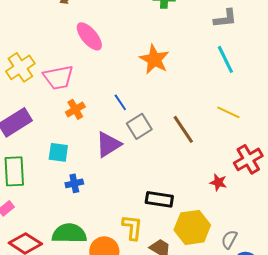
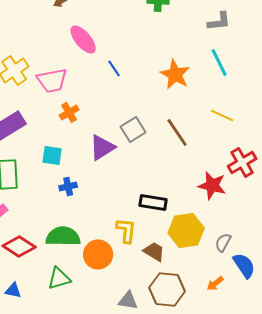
orange star: (154, 59) -> (175, 74), moved
blue line: (120, 102) -> (114, 68), moved
red star: (218, 182) -> (212, 185), size x1.6

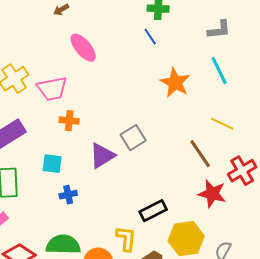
blue line: (114, 68) -> (150, 37), moved
orange cross: (69, 112) -> (69, 121), turned 36
brown line: (177, 132) -> (200, 154), moved
black rectangle: (153, 202) -> (153, 211), turned -36

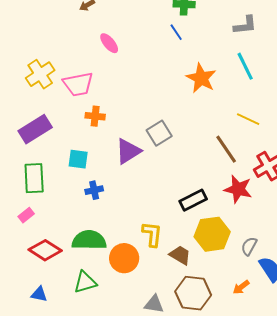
pink ellipse: (83, 48) -> (109, 43), size x0.7
black rectangle: (153, 211) -> (193, 200), moved

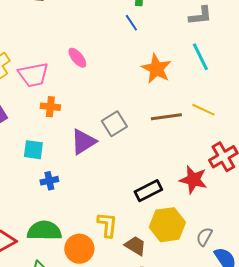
pink ellipse: (109, 43) -> (77, 58), moved
brown line: (226, 149) -> (166, 117), moved, turned -64

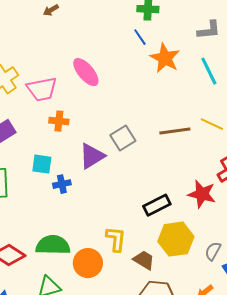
pink ellipse: (77, 58) -> (86, 72), size x1.4
orange star: (156, 69) -> (165, 58), moved
blue cross: (49, 181) -> (62, 184), moved

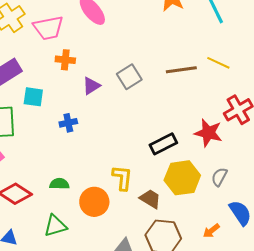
purple triangle: (92, 156) -> (91, 86), moved, size x0.7
cyan square: (42, 164) -> (33, 97), moved
green semicircle: (53, 245) -> (59, 184), size x0.6
gray semicircle: (213, 251) -> (219, 177), moved

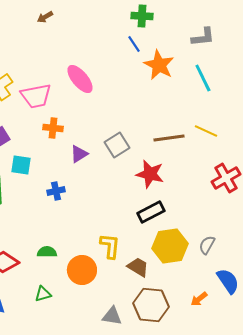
red star: (208, 133) -> (150, 174), moved
green triangle: (55, 226) -> (43, 294), size x0.7

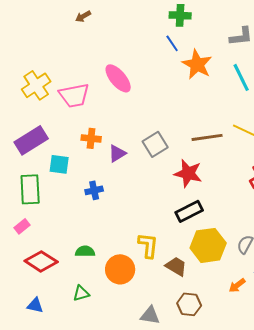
orange cross: (53, 128) -> (91, 138), moved
orange arrow: (199, 299) -> (237, 285), moved
brown hexagon: (151, 305) -> (189, 304), size x0.7

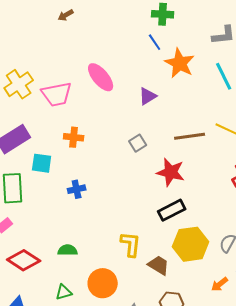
gray square: (155, 144) -> (138, 143), size x0.7
purple triangle: (117, 153) -> (148, 96), moved
orange circle: (120, 269) -> (103, 283), moved

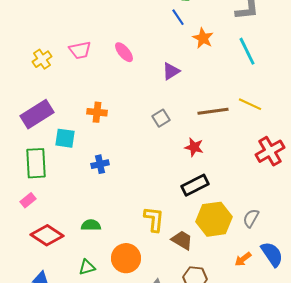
orange star: (180, 63) -> (203, 38), size x0.7
pink ellipse: (101, 77) -> (124, 52), size x0.7
yellow cross: (19, 84) -> (42, 59), size x0.7
pink trapezoid: (57, 94) -> (80, 50), moved, size x0.7
red star: (171, 172) -> (194, 147), size x0.7

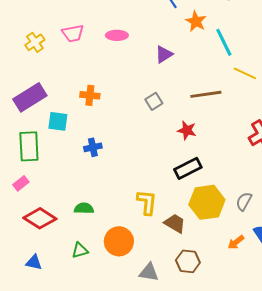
cyan line: (247, 51) -> (224, 42), moved
pink ellipse: (124, 52) -> (117, 35), turned -50
yellow line: (250, 104) -> (245, 73), moved

